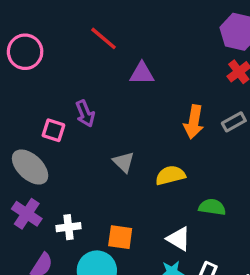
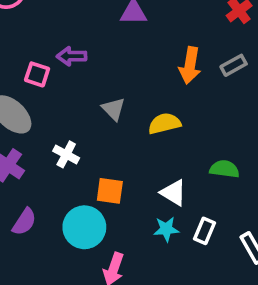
purple arrow: (85, 114) -> (72, 56), turned 112
green semicircle: (212, 207) -> (224, 169), moved
white cross: (68, 227) -> (66, 154), moved, turned 35

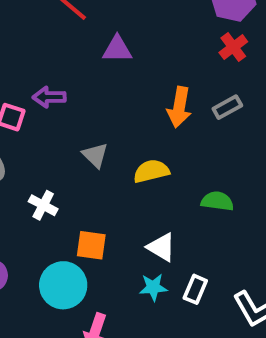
green semicircle: (224, 169) -> (217, 201), moved

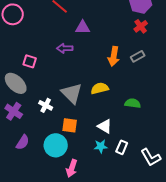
purple arrow: (49, 97) -> (65, 48), moved
gray triangle: (95, 155) -> (72, 93), moved, size x1.6

